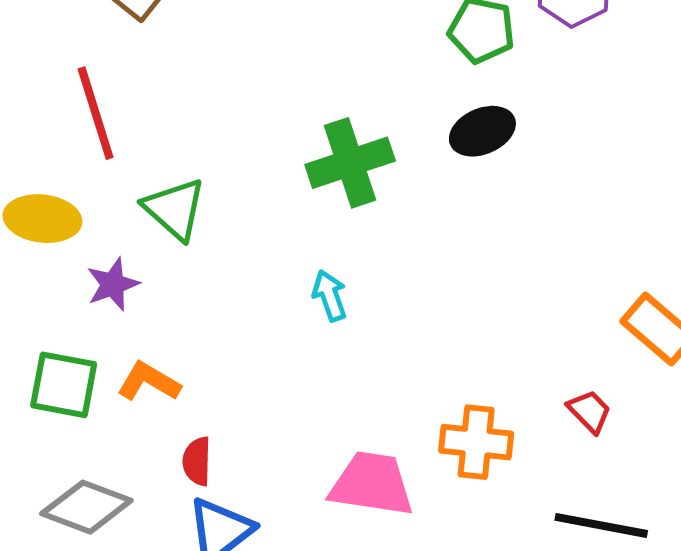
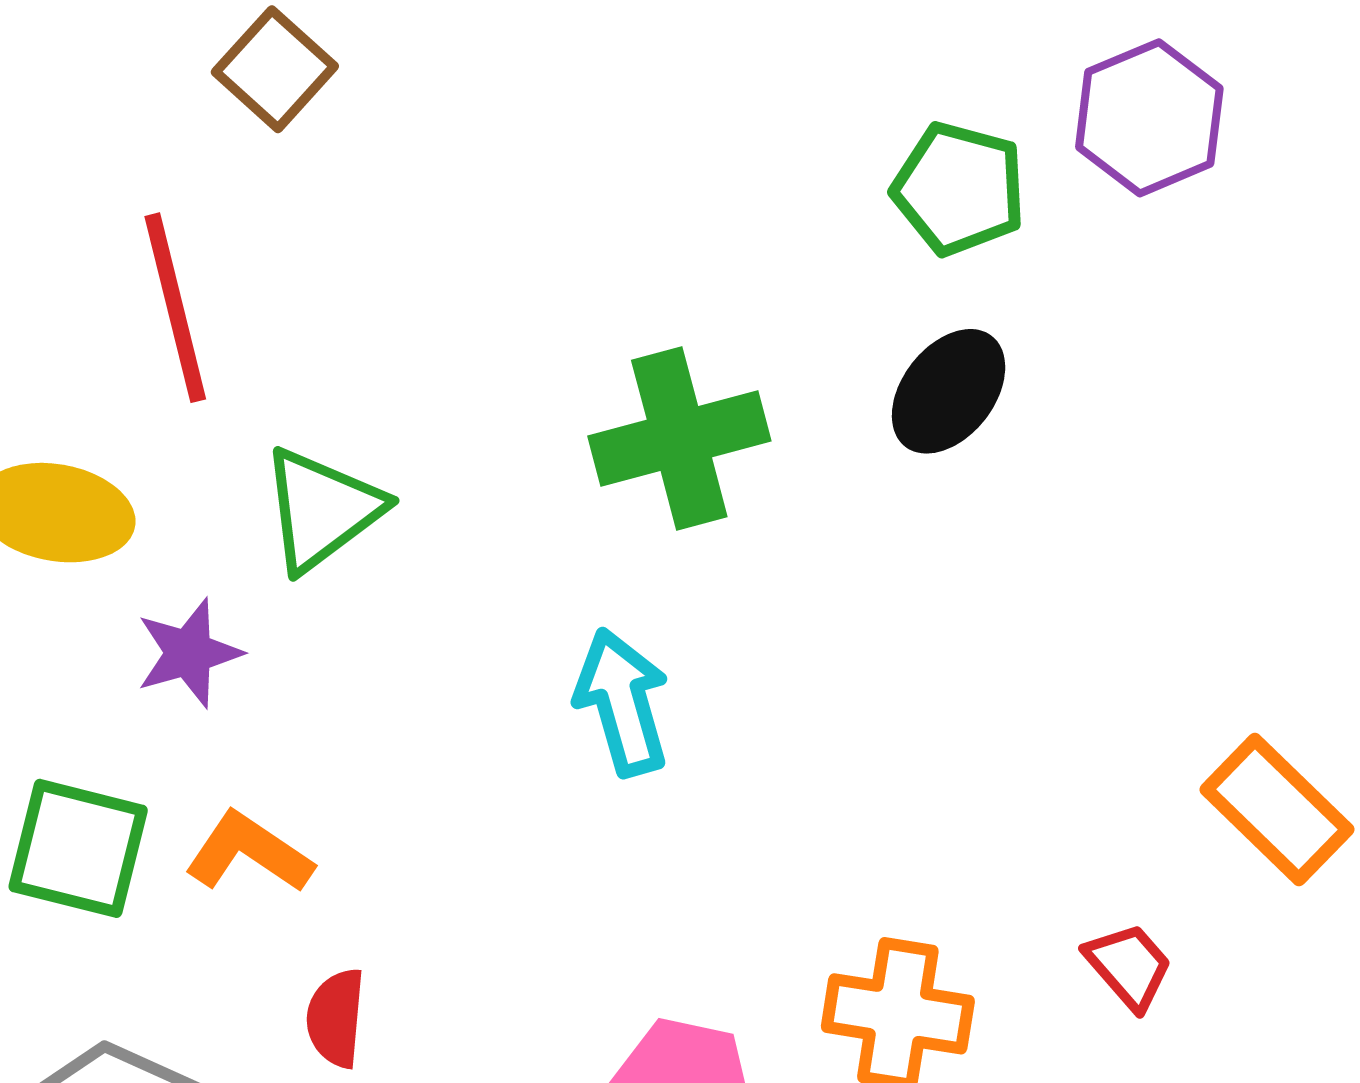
black ellipse: (482, 131) -> (949, 391), turned -32
green triangle: (175, 209) -> (322, 510), turned 38
cyan arrow: (330, 296) -> (622, 702), size x1.4

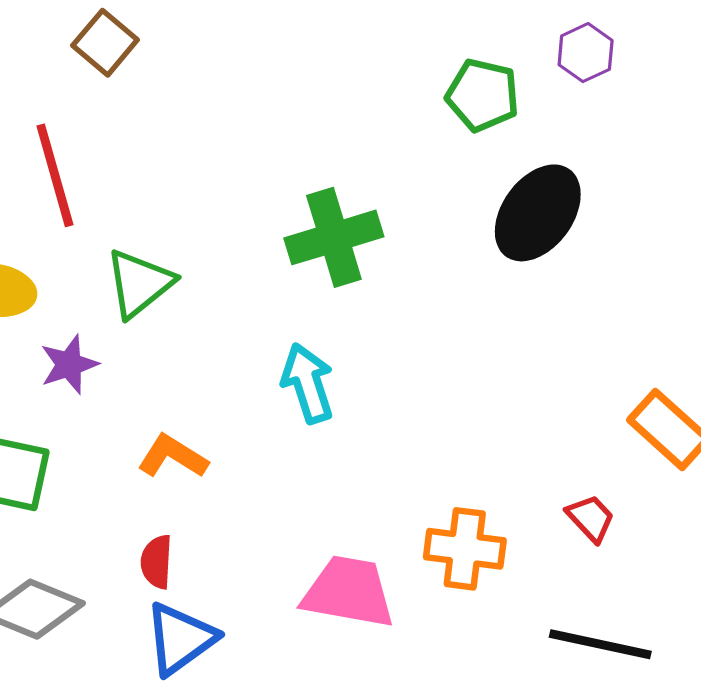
purple hexagon: (1149, 118) -> (586, 53), size x0.7
black ellipse: (949, 391) -> (538, 213), moved, size x1.4
orange L-shape: (249, 853) -> (173, 456), moved

